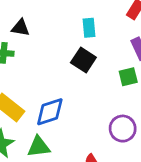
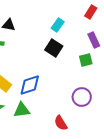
cyan rectangle: (89, 28) -> (58, 25), turned 40

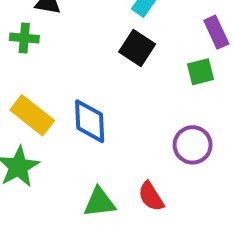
blue diamond: (30, 85) -> (90, 121), turned -75
green triangle: (22, 110) -> (100, 202), moved

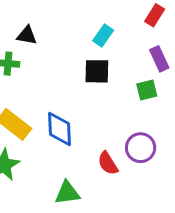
black square: (137, 48) -> (97, 71), turned -32
red semicircle: (151, 196) -> (108, 163), moved

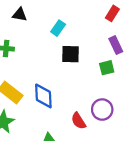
black triangle: (27, 35) -> (20, 15), moved
cyan rectangle: (103, 35) -> (58, 28), moved

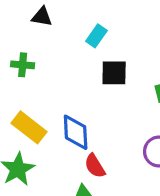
red semicircle: (78, 121) -> (95, 166), moved

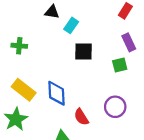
black triangle: (42, 17) -> (52, 12), moved
red semicircle: (95, 166) -> (81, 117), moved

